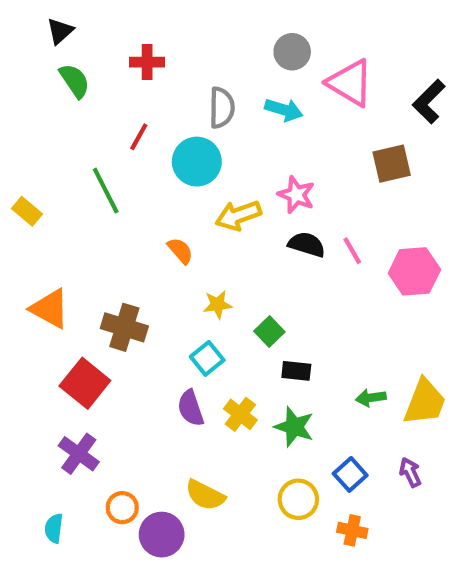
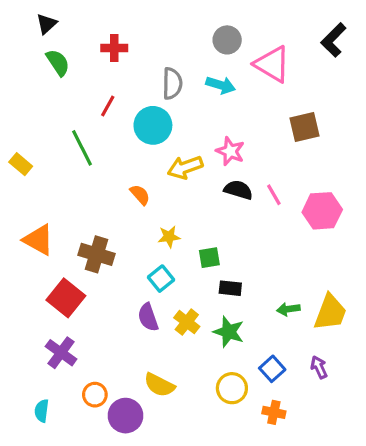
black L-shape: (429, 101) -> (333, 40), moved
green square: (269, 331) -> (209, 258), turned 35

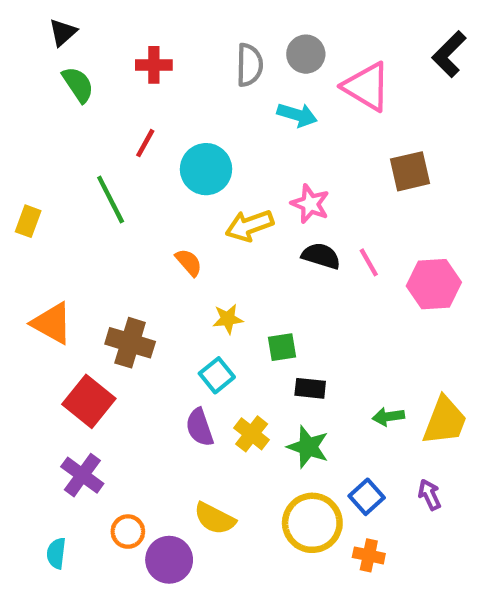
gray semicircle: (172, 83) -> (249, 65), moved
yellow rectangle: (21, 164) -> (28, 221), turned 70
yellow circle: (232, 388) -> (312, 523), size x1.4

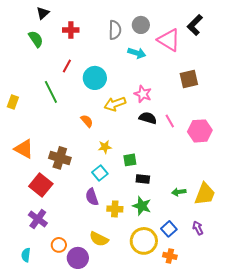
black triangle: (63, 32) -> (43, 13), moved
black L-shape: (449, 54) -> (195, 25), moved
yellow cross: (252, 434) -> (115, 209), moved, turned -35

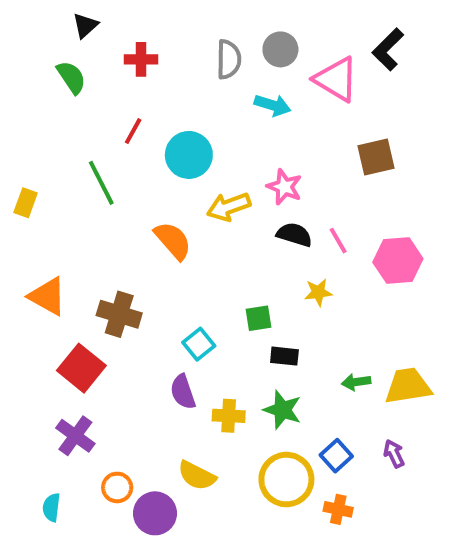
orange semicircle: (87, 121) -> (173, 241), size x1.5
yellow star: (105, 147) -> (318, 292), moved
yellow trapezoid: (205, 194) -> (408, 386), turned -120

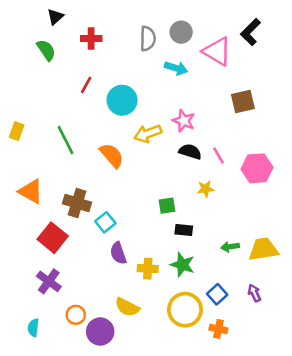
green line: (101, 183) -> (65, 140), moved
cyan square: (199, 344) -> (105, 222), moved

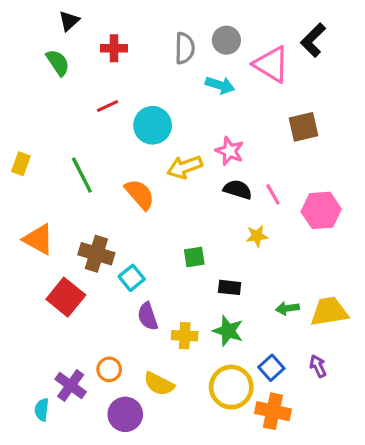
red line: (86, 85) -> (108, 106), turned 36
green square: (167, 206) -> (194, 257), moved
purple cross: (49, 281) -> (71, 385), moved
orange circle: (76, 315) -> (109, 369), moved
orange cross: (218, 329) -> (273, 411), size x1.5

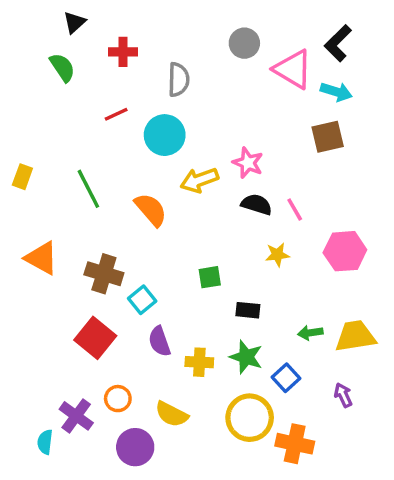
gray semicircle: (185, 48) -> (179, 80), moved
cyan arrow: (220, 85) -> (336, 92), moved
pink hexagon: (321, 210) -> (345, 251), moved
red square: (66, 297) -> (95, 338), moved
blue square: (271, 368) -> (286, 378), moved

